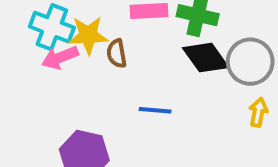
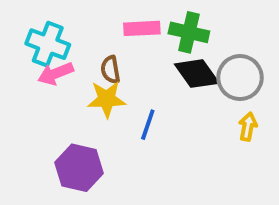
yellow star: (88, 35) -> (107, 99), moved
blue line: (155, 110) -> (148, 125), turned -76

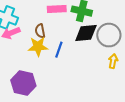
black diamond: (197, 74) -> (86, 33), turned -60
blue line: (148, 125) -> (59, 50), moved

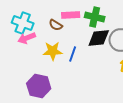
brown semicircle: (40, 31) -> (56, 25), moved, turned -48

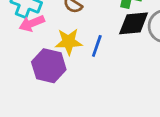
purple hexagon: (39, 86) -> (49, 66), moved

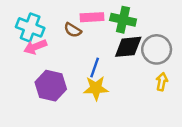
yellow star: (69, 42) -> (96, 88), moved

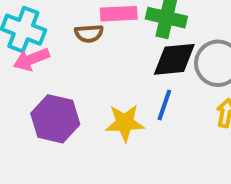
brown semicircle: (73, 30) -> (89, 33), turned -36
blue line: (95, 67) -> (164, 105), moved

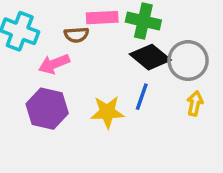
pink arrow: (31, 59) -> (54, 64), moved
black diamond: (174, 59) -> (150, 57), turned 45

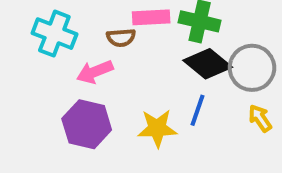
yellow arrow: (195, 103) -> (260, 118), turned -45

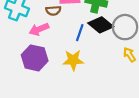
blue line: (198, 110) -> (80, 33), moved

